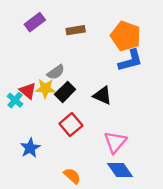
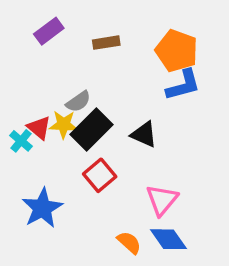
black rectangle: (65, 92) -> (91, 129), size x1.4
blue star: (30, 148) -> (42, 208), size x1.4
orange semicircle: (72, 176) -> (129, 242), moved

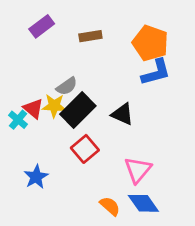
blue star: (42, 208) -> (36, 177), size x0.7

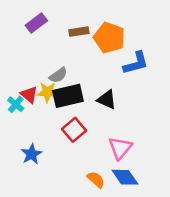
orange pentagon: (150, 43) -> (109, 38), moved
black rectangle: (78, 110) -> (68, 96), turned 32

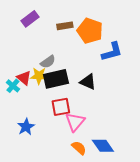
red square: (74, 130) -> (61, 107), turned 30
pink triangle: (120, 148) -> (75, 122), moved

